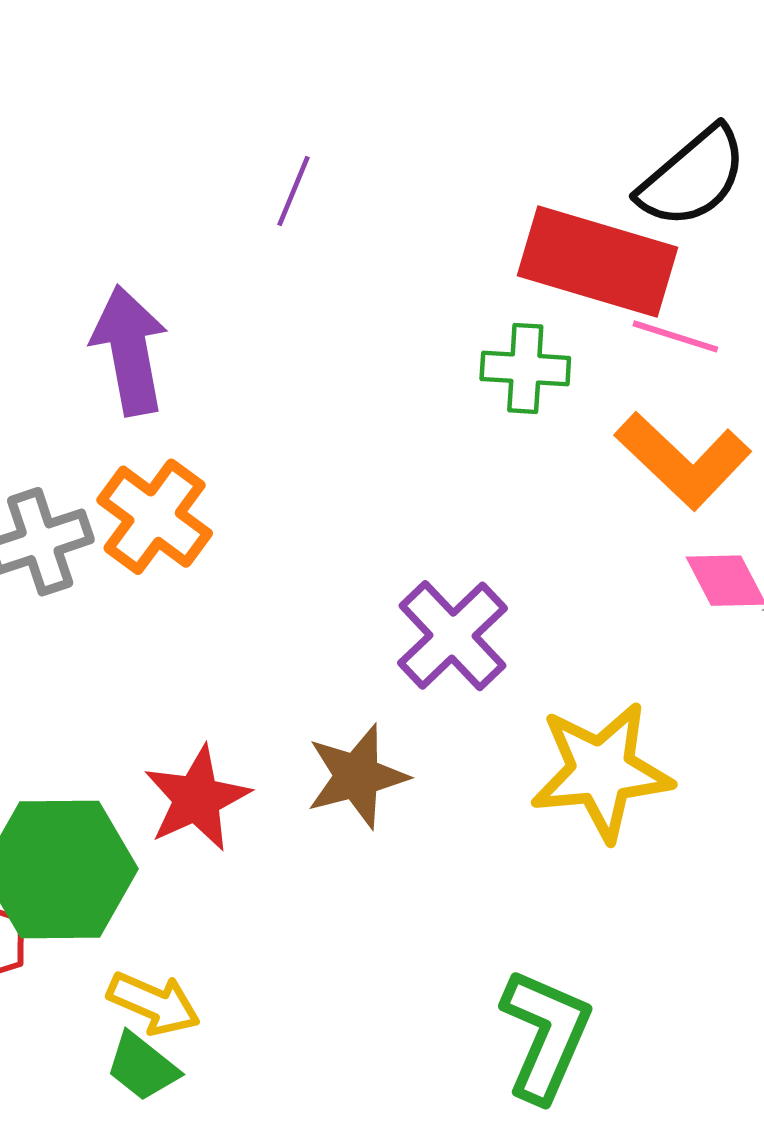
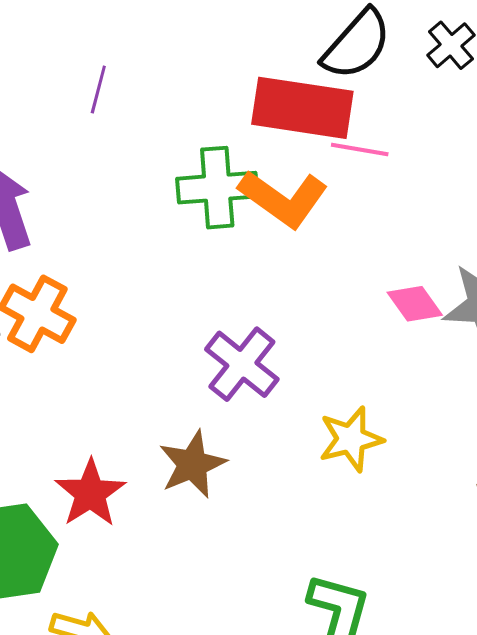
green cross: (525, 368) -> (217, 188), moved, size x1.4
orange L-shape: (683, 460) -> (283, 199), moved
yellow star: (601, 771) -> (351, 439), size x0.7

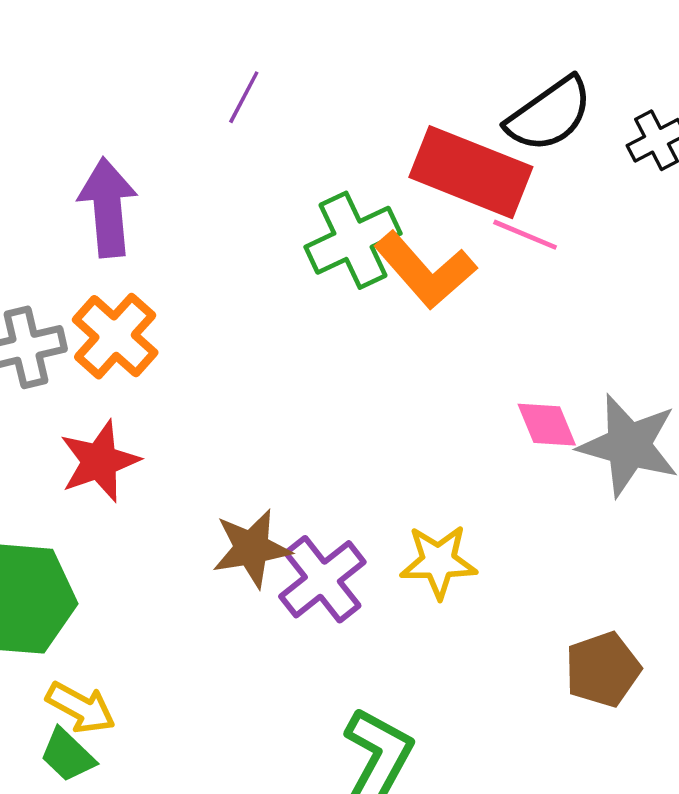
green cross: (217, 188) -> (353, 240), turned -34
purple cross: (242, 364) -> (322, 579), moved
red star: (90, 493) -> (99, 461), moved

